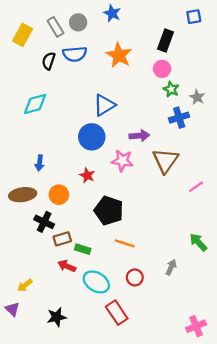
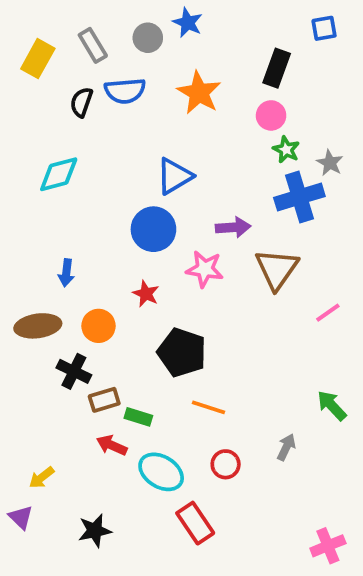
gray circle: (78, 22) -> (148, 38), moved
blue cross: (179, 118) -> (299, 197), size x1.4

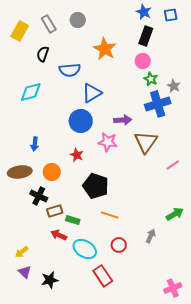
blue star: (188, 23) -> (144, 12), moved
blue semicircle: (125, 91) -> (70, 70), moved
green arrow: (332, 406) -> (175, 214), turned 102
purple triangle: (21, 517) -> (25, 272), moved

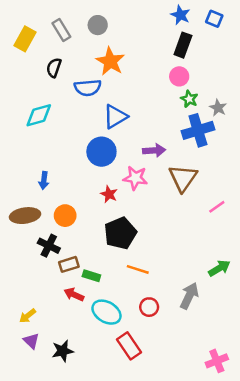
blue square: (171, 15) -> (214, 19), turned 32
orange star: (105, 49) -> (110, 61), moved
red star: (77, 155) -> (109, 194), moved
black pentagon: (96, 186) -> (120, 233), turned 30
gray arrow: (151, 236) -> (189, 296), size x1.5

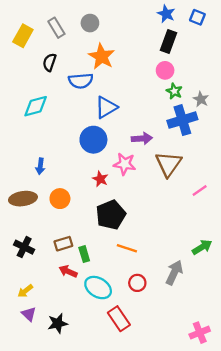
black cross: (49, 246) -> (24, 247), moved
green rectangle: (91, 276) -> (84, 254), turned 56

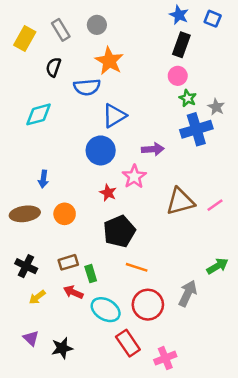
pink star: (125, 164) -> (134, 177), turned 30
brown triangle: (169, 164) -> (180, 201), moved, turned 40
red circle: (137, 283) -> (148, 305), size x1.6
yellow arrow: (25, 291) -> (37, 297), moved
pink cross: (200, 333) -> (165, 358), moved

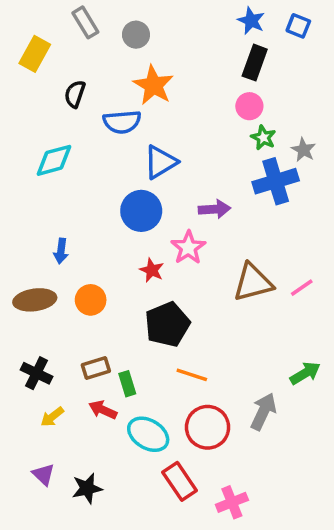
gray rectangle: (61, 30) -> (85, 22), moved

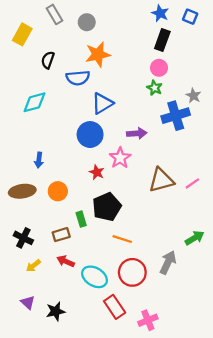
orange star: (153, 85) -> (98, 54), turned 30
green star: (263, 138) -> (155, 88), moved
green rectangle: (127, 384) -> (81, 219), moved

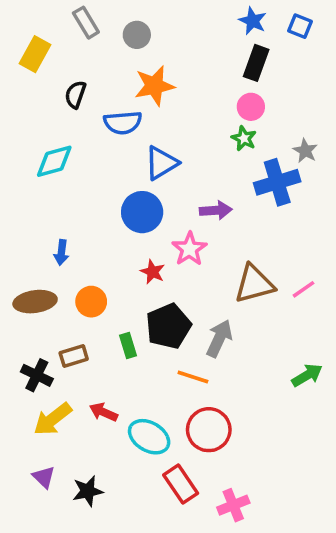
brown rectangle: (61, 235) -> (74, 356), moved
gray arrow: (168, 262) -> (219, 338), moved
yellow arrow: (33, 266) -> (53, 419), size x1.6

